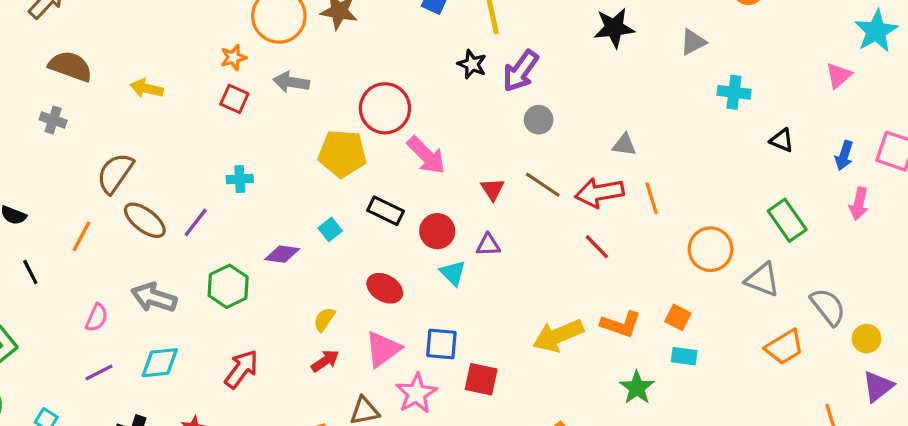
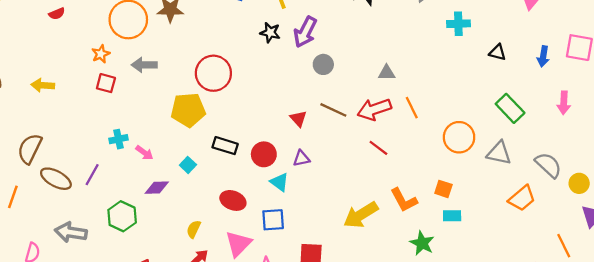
pink arrow: (426, 155) -> (144, 153), moved, size x0.6
pink arrow: (859, 204) -> (564, 103), moved
orange L-shape: (621, 324) -> (404, 200), turned 52
blue square: (441, 344) -> (273, 220), moved

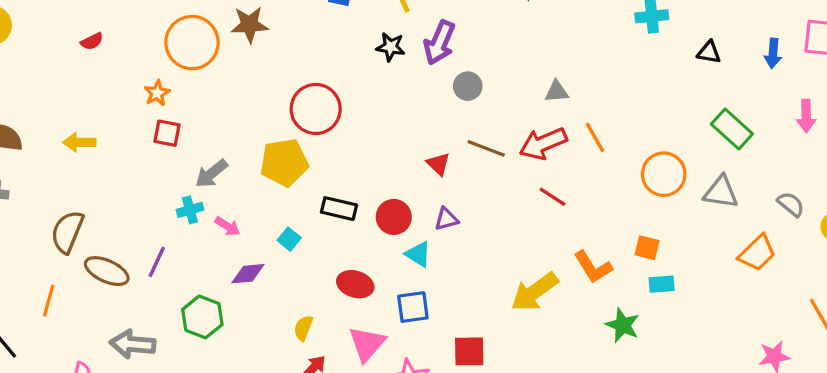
gray arrow: (144, 65) -> (211, 174), moved, turned -35
gray semicircle: (548, 165) -> (791, 204), size x0.7

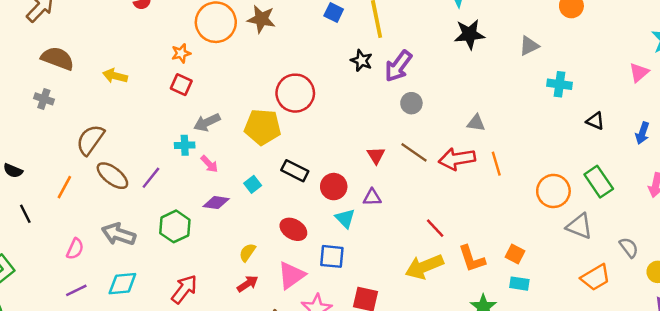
orange circle: (664, 174) -> (553, 191), moved
red line: (553, 197) -> (435, 228), moved

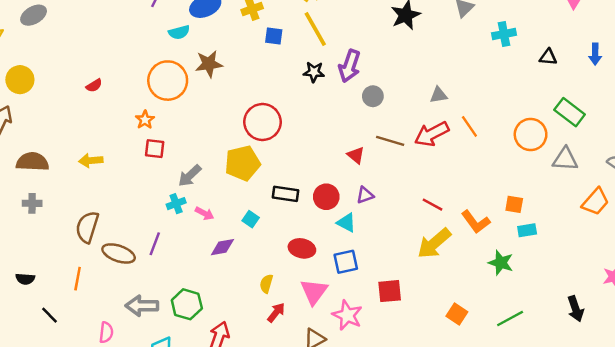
green hexagon: (175, 226) -> (187, 304), moved

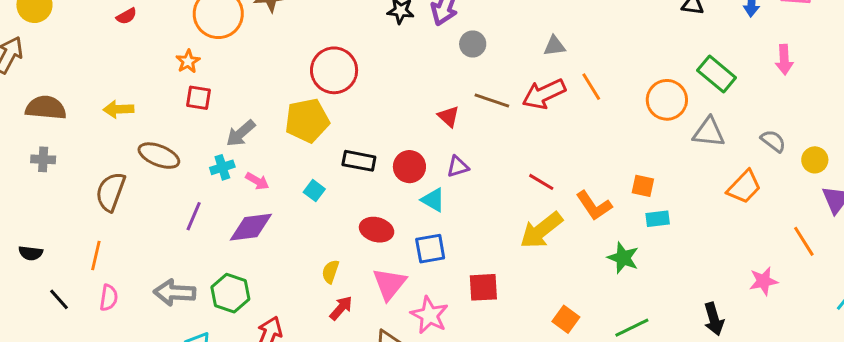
purple diamond: (222, 247) -> (251, 227), moved, size x1.4
brown ellipse: (119, 253) -> (159, 156), moved
pink semicircle: (106, 332) -> (109, 298), moved

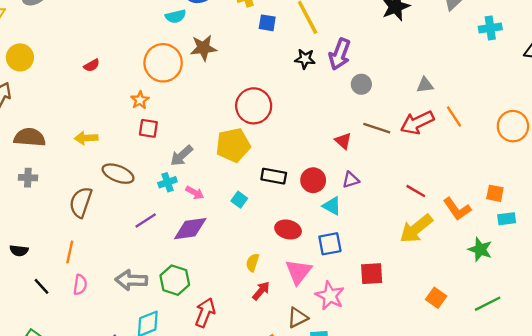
purple line: (194, 216) -> (146, 221), turned 35

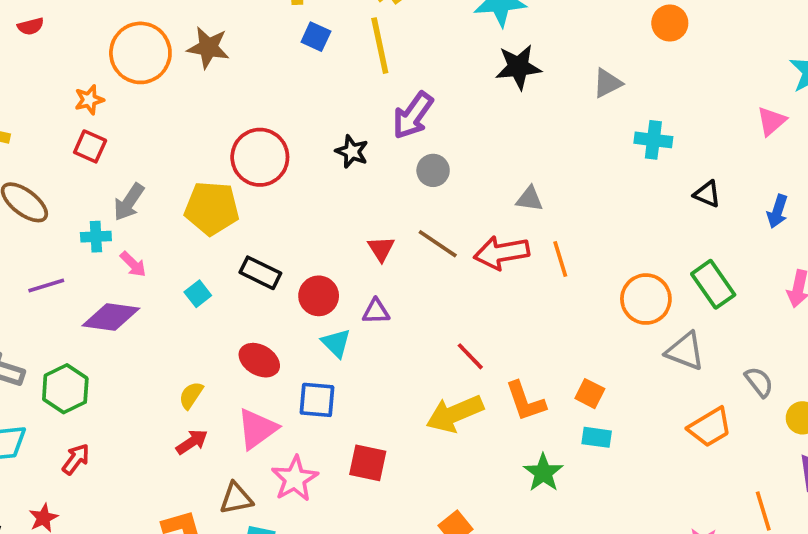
black star: (305, 59) -> (352, 152), moved
gray arrow: (182, 156) -> (129, 202), turned -30
red arrow: (205, 313) -> (76, 459), moved, size x0.7

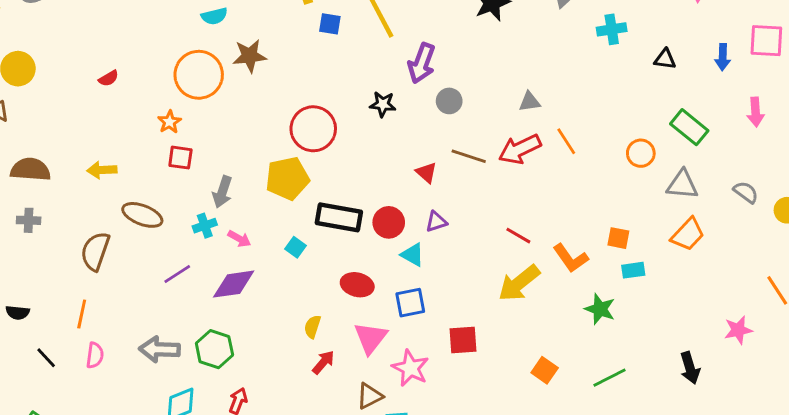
black rectangle: (260, 273) -> (339, 217), size x1.4
orange circle: (646, 299) -> (641, 153), size x0.7
orange trapezoid: (710, 427) -> (688, 234), moved

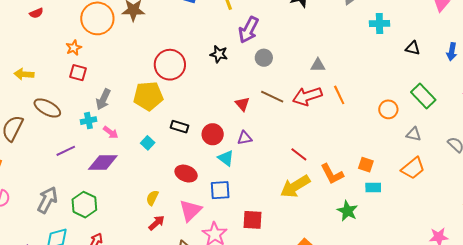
gray triangle: (682, 185) -> (414, 134), size x0.7
black rectangle: (339, 217) -> (180, 127), size x0.6
gray arrow: (159, 349) -> (47, 200), turned 108

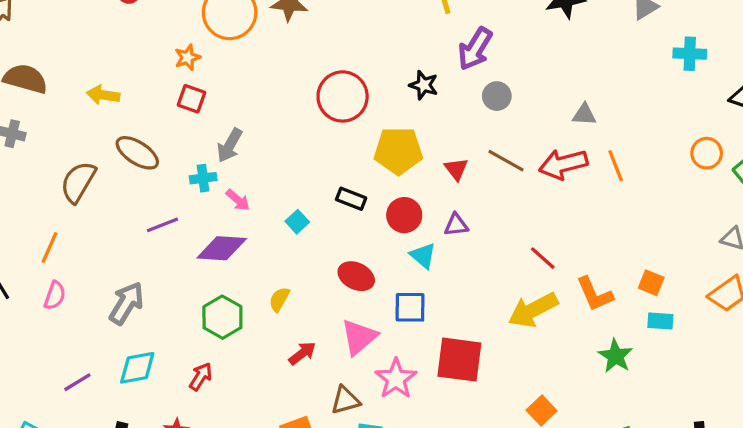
yellow pentagon: (148, 96) -> (398, 151), moved
orange circle: (388, 109) -> (707, 153), moved
yellow semicircle: (152, 198) -> (279, 299), moved
green hexagon: (84, 205) -> (222, 317), moved
red square: (253, 220) -> (459, 360), size x1.4

